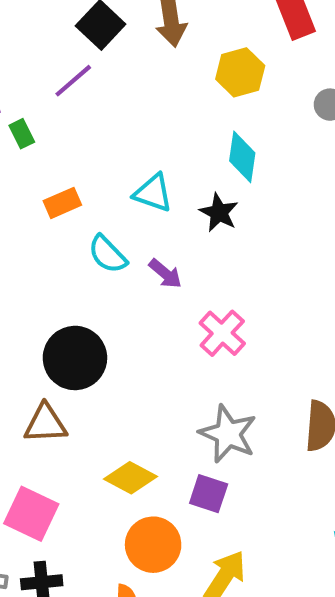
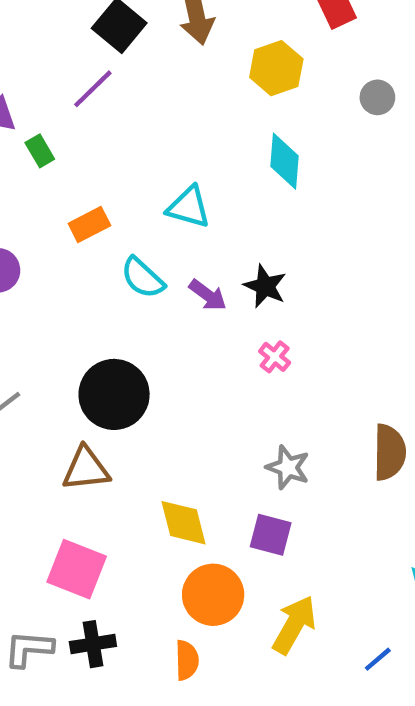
black star: (219, 213) -> (265, 286), moved
pink cross: (222, 333) -> (275, 357), size x0.6
gray star: (228, 434) -> (288, 467), size x0.7
yellow diamond: (131, 478) -> (184, 523), turned 51

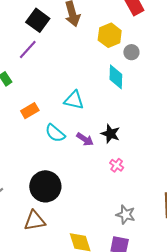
gray circle: (377, 97) -> (131, 52), moved

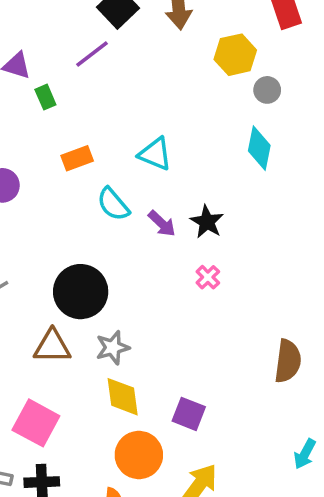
cyan diamond: (116, 77) -> (259, 148), moved
gray star: (126, 215) -> (113, 348), moved, turned 30

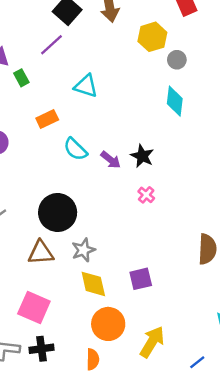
cyan triangle: (155, 154) -> (86, 86), moved
purple square: (189, 414) -> (141, 279), moved, turned -30

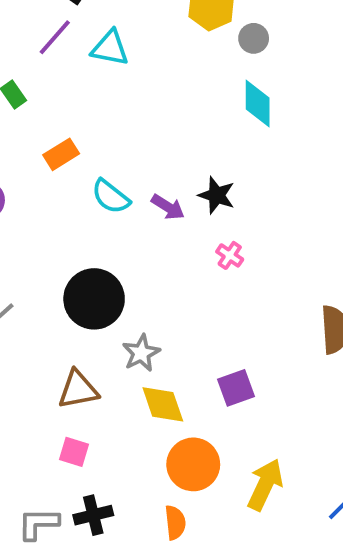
cyan triangle: (86, 86) -> (110, 48), moved
brown triangle: (41, 253) -> (78, 390), moved
pink square: (34, 307) -> (74, 452), size x0.6

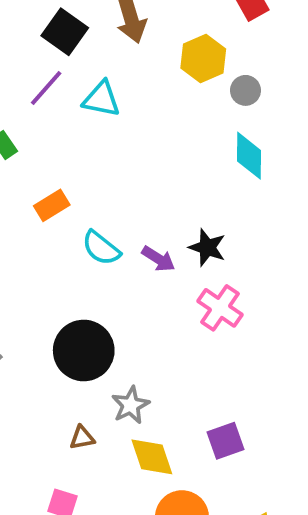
pink cross: (230, 255) -> (220, 308), size x1.6
brown triangle: (78, 390) -> (82, 438), moved, size x0.6

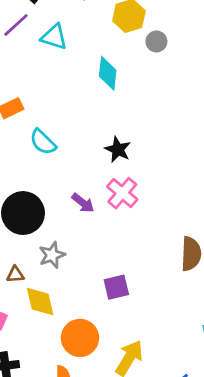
cyan diamond: (249, 156) -> (108, 73), moved
purple arrow: (158, 259) -> (83, 203), moved
yellow diamond: (152, 457) -> (40, 301), moved

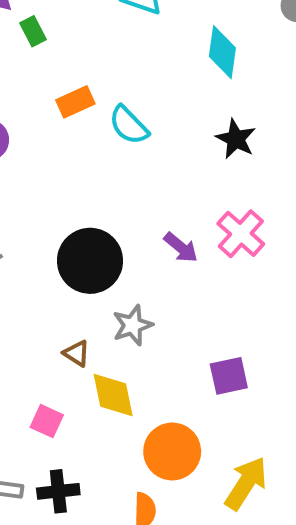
cyan semicircle: (43, 142) -> (129, 125), moved
black star: (118, 149) -> (236, 139), moved
brown triangle: (15, 274) -> (76, 353), turned 36

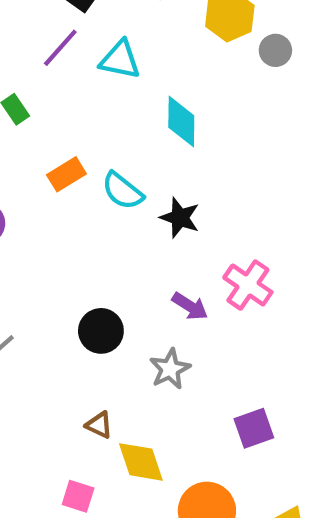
cyan diamond: (222, 52) -> (181, 122), moved
black star: (236, 139) -> (180, 218), moved
black circle: (90, 261) -> (101, 331), size x0.7
gray star: (132, 325) -> (170, 369), moved

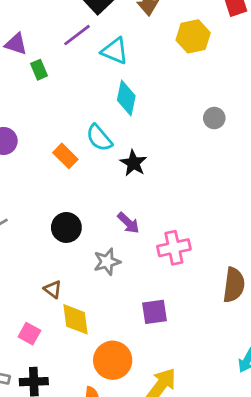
gray circle: (275, 50) -> (214, 118), moved
cyan diamond: (181, 122) -> (126, 98), moved
orange rectangle: (66, 174) -> (65, 156), moved, turned 65
pink cross: (248, 285) -> (174, 248), moved, turned 32

